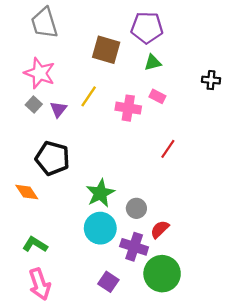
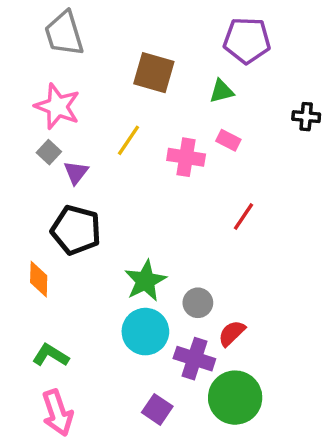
purple pentagon: (147, 28) -> (247, 40), moved
purple triangle: (58, 109) -> (76, 172), moved
orange diamond: (27, 192) -> (39, 279), turned 35

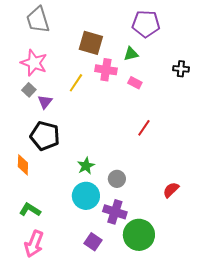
pink cross: (186, 157) -> (106, 70), moved
green star: (145, 281) -> (86, 166), size x0.7
red semicircle: (232, 333) -> (171, 190), moved
pink arrow: (57, 413) -> (34, 244), turned 40

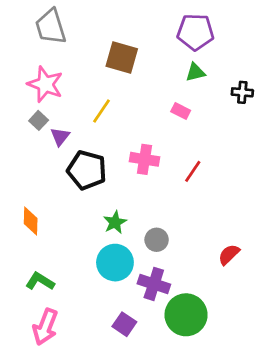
green triangle: (131, 54) -> (195, 72), moved
pink cross: (106, 70) -> (144, 159), moved
black pentagon: (45, 136) -> (87, 170), moved

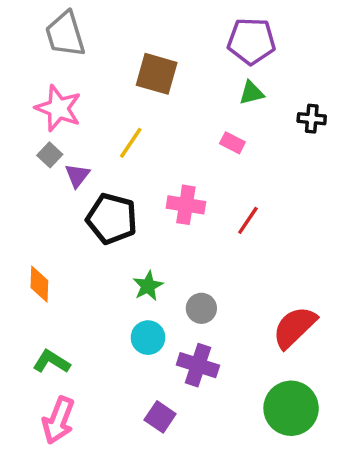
red semicircle: (229, 254) -> (295, 327), size x1.6
cyan circle: (115, 263) -> (148, 338), size x0.7
green circle: (186, 315) -> (291, 408), moved

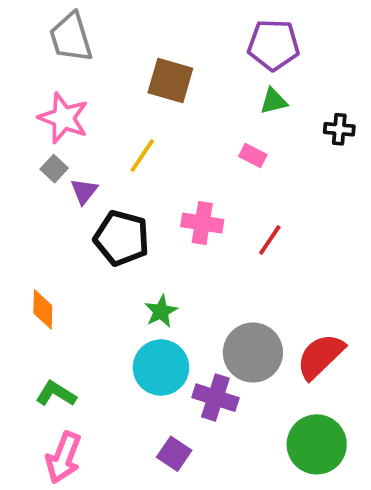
gray circle: (201, 308) -> (253, 353), moved, size x1.8
cyan circle: (148, 338) -> (161, 368), size x1.5

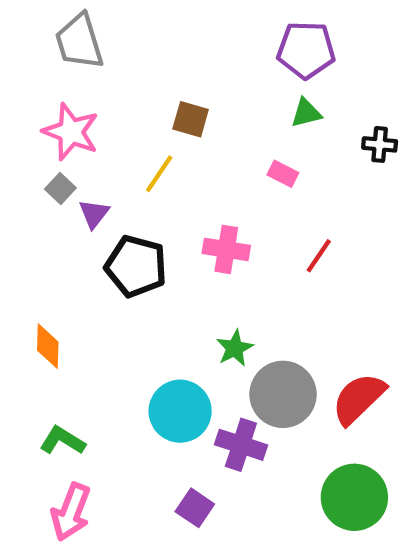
brown square: (170, 80) -> (191, 119), moved, size x0.7
red line: (270, 240) -> (319, 256), moved
green star: (161, 311) -> (235, 348), moved

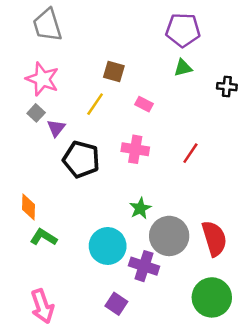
pink rectangle: (283, 174) -> (144, 104), moved
red semicircle: (359, 399) -> (214, 238), turned 117
green L-shape: (62, 441) -> (44, 237), moved
pink arrow: (71, 512) -> (42, 306), turned -40

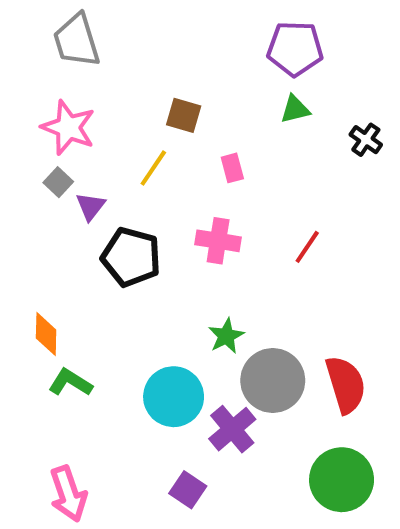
black cross: (227, 87) -> (366, 140), turned 30
pink rectangle: (144, 104) -> (232, 168), turned 48
purple cross: (144, 266) -> (232, 429), turned 32

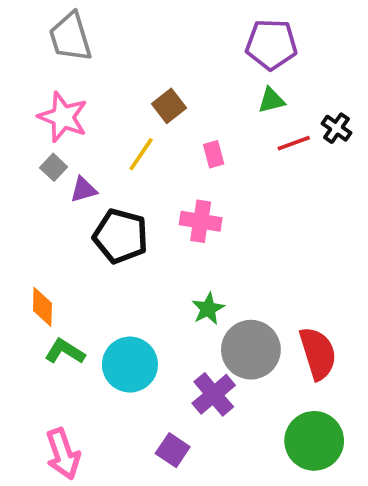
brown square: (184, 115) -> (169, 106), turned 36
purple triangle: (91, 206) -> (83, 190), turned 36
red line: (307, 247) -> (294, 143), moved, turned 36
cyan circle: (174, 397) -> (130, 365), moved

